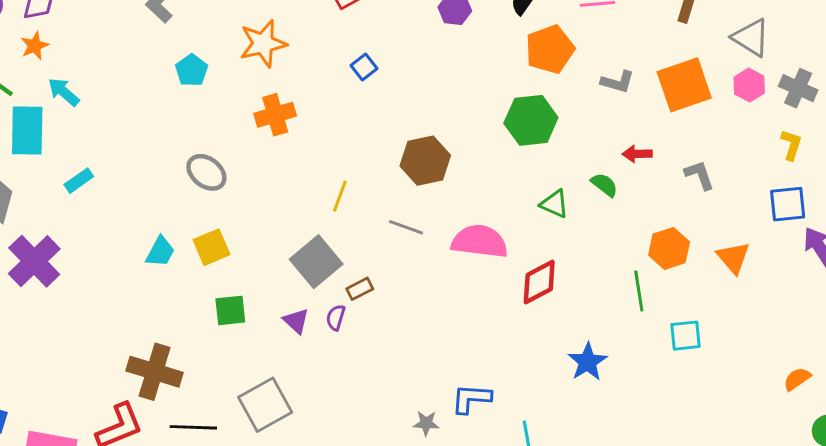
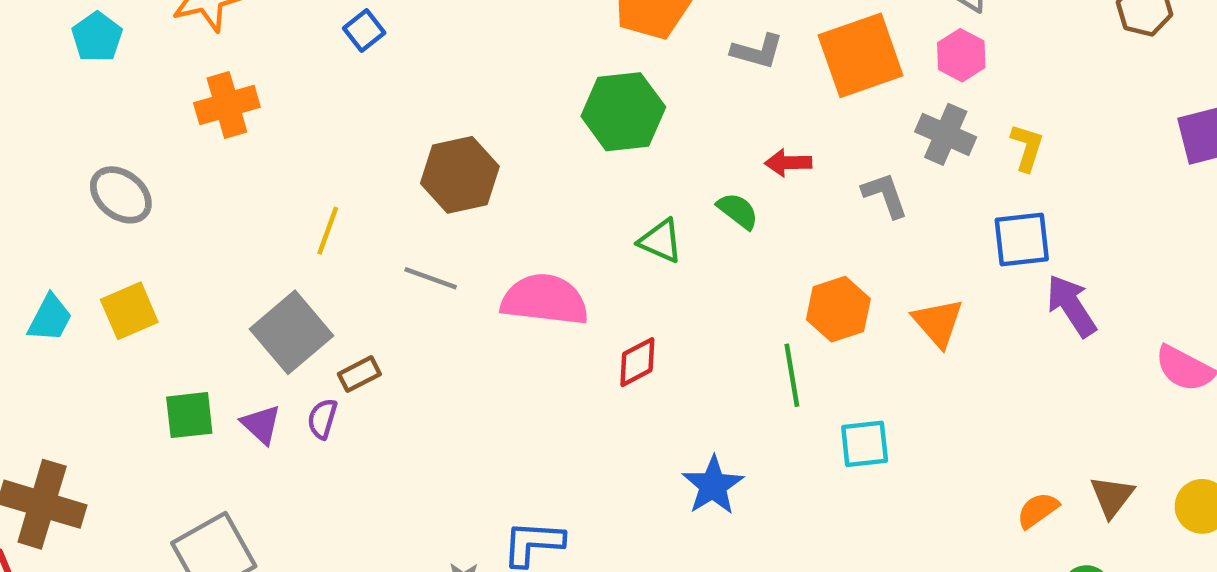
gray cross: (798, 88) -> (946, 134), moved
red diamond: (539, 282) -> (637, 362), size x0.7
green square: (230, 310) -> (189, 415), moved

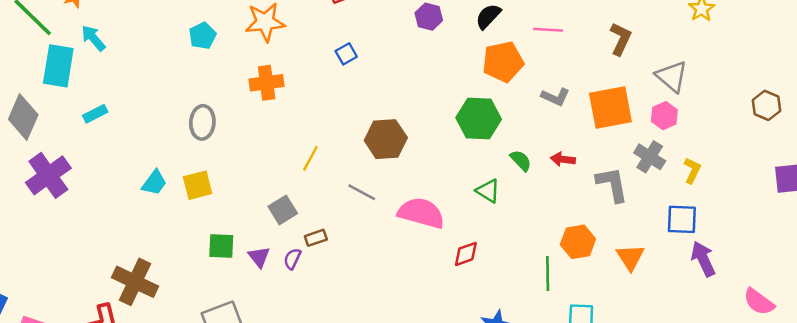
gray ellipse: (121, 195) -> (202, 122), turned 48
gray L-shape: (885, 195) -> (612, 184), size x1.4
green semicircle: (738, 211) -> (521, 161), moved
gray square: (291, 332) -> (283, 210), size x0.7

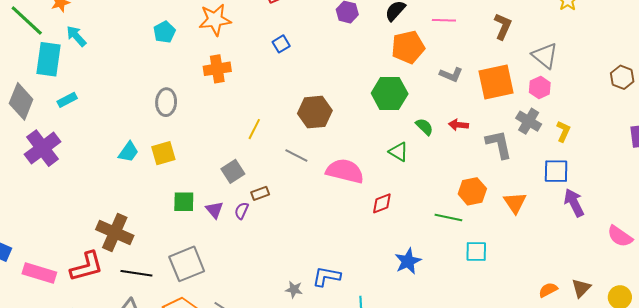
cyan rectangle: (95, 114) -> (67, 100), moved
green line: (548, 273) -> (448, 218), turned -76

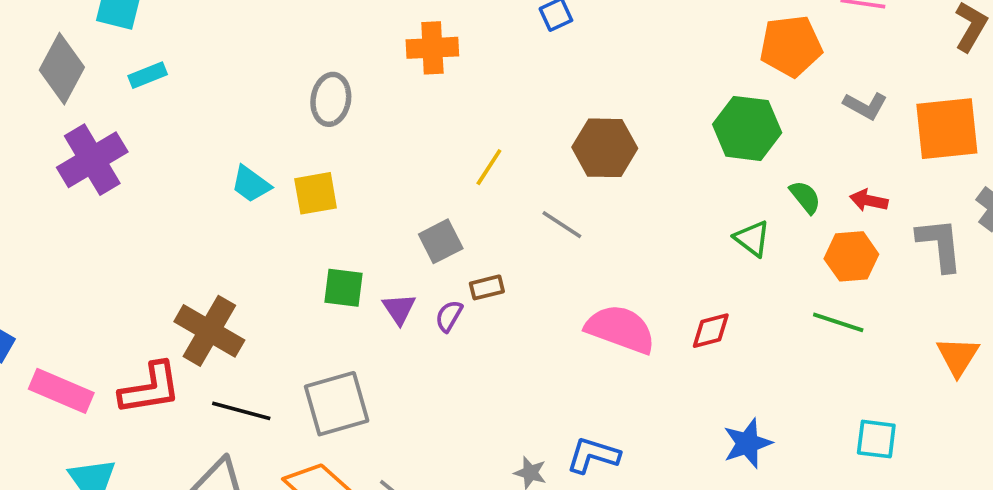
cyan trapezoid: (128, 152) -> (251, 184), turned 85
pink semicircle: (345, 171) -> (620, 329), moved
orange hexagon: (472, 191) -> (851, 256), moved
green line: (448, 218) -> (838, 322), moved

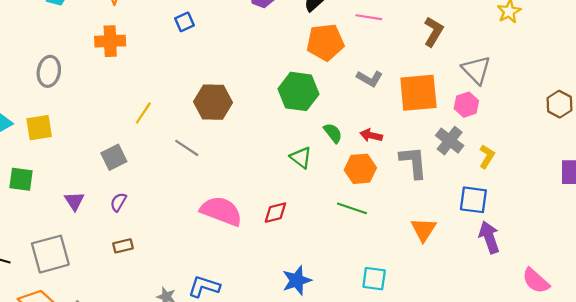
brown rectangle: (487, 287) -> (123, 246), moved
green square: (344, 288) -> (21, 179), moved
purple triangle: (399, 309) -> (74, 201), moved

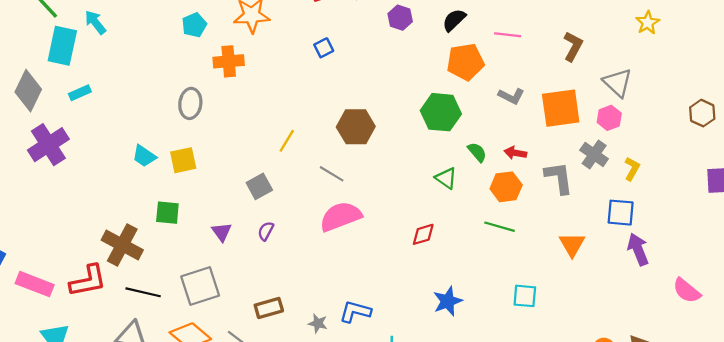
orange cross: (110, 41) -> (229, 61), moved
pink semicircle: (221, 211) -> (341, 216), moved, turned -39
brown rectangle: (123, 246) -> (269, 308), moved, size x1.4

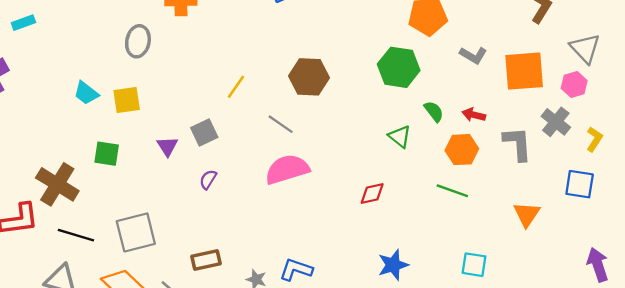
purple triangle: (222, 232) -> (167, 146), moved
purple arrow: (638, 249) -> (598, 265), moved

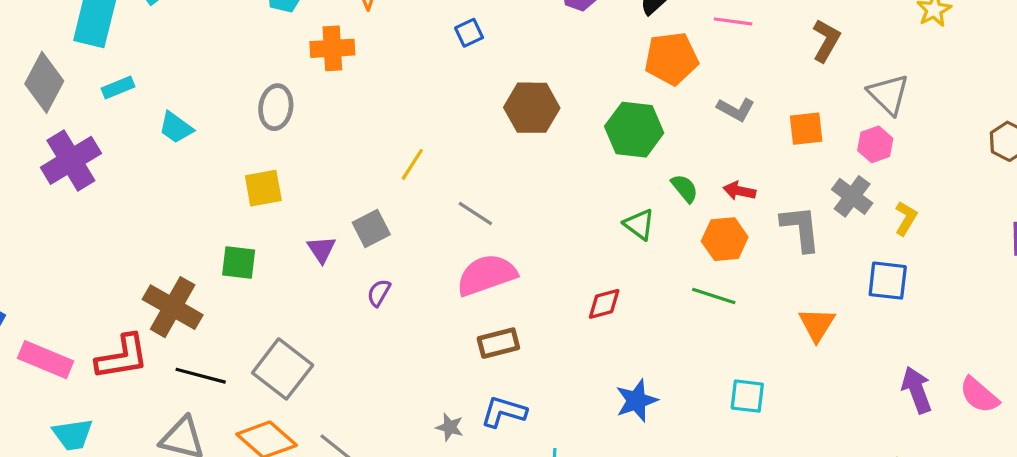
orange square: (524, 71) -> (806, 129), size x0.6
brown hexagon: (309, 77) -> (532, 108), moved
cyan trapezoid: (86, 93) -> (176, 128), moved
gray square: (136, 232) -> (283, 369), turned -36
brown rectangle: (206, 260) -> (498, 343), moved

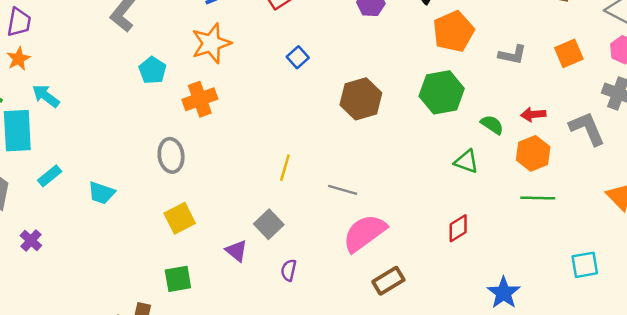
purple cross: (71, 160) -> (31, 241), size x0.5

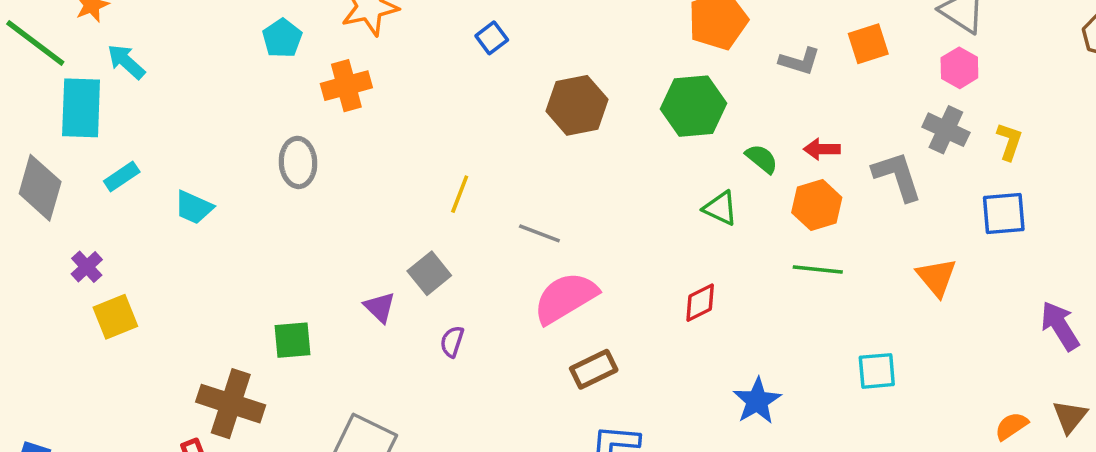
orange square: (569, 53) -> (868, 44), moved
yellow square: (180, 218) -> (115, 317), moved

